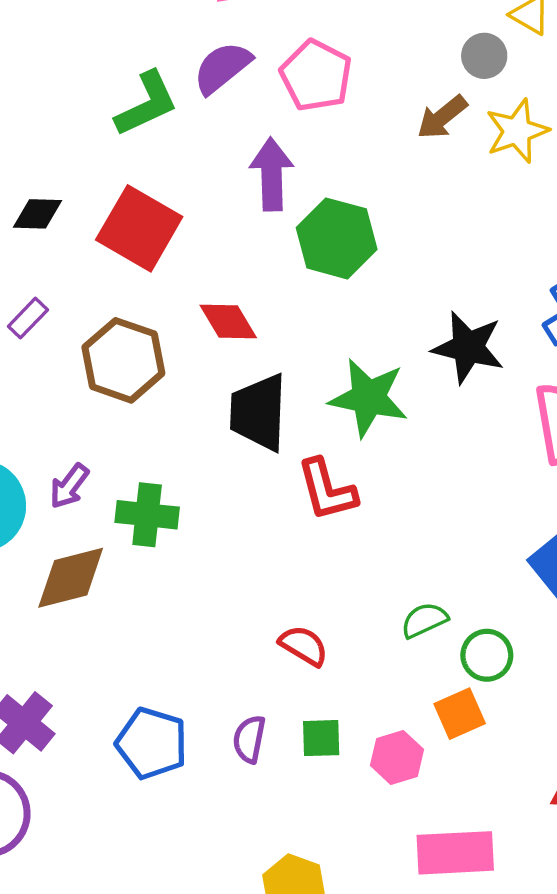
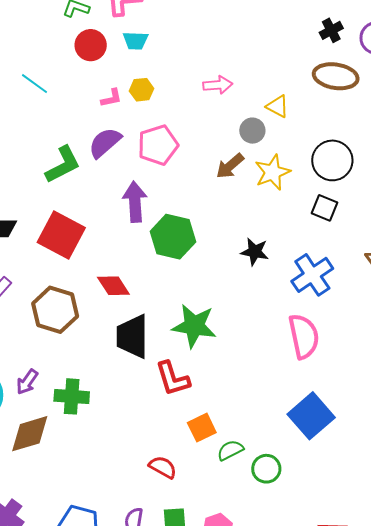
pink pentagon: (316, 76) -> (158, 145), turned 30
black star: (468, 347) -> (255, 252), moved, size x0.7
orange square: (460, 714) -> (202, 428), moved

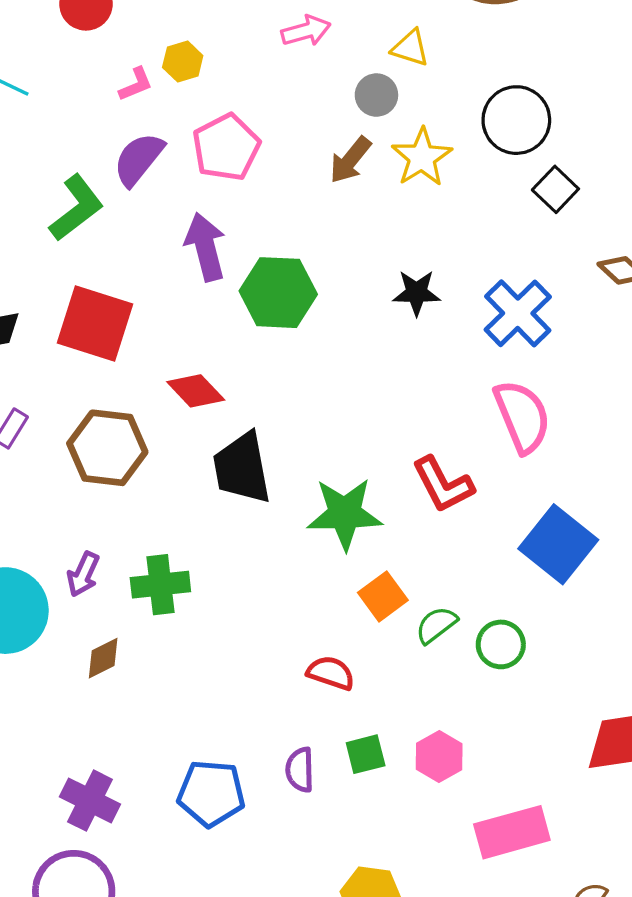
black square: (325, 208) -> (555, 189), moved, turned 32
green star: (194, 326) -> (345, 514), moved
red L-shape: (173, 379) -> (443, 485), moved
brown diamond: (30, 434) -> (103, 658), size x0.6

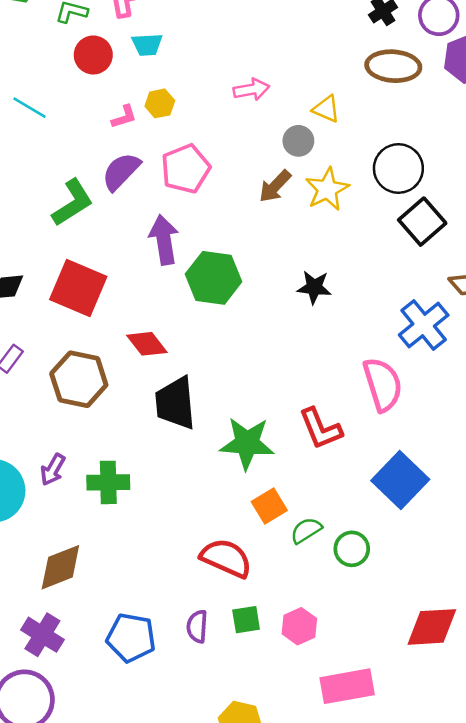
black square: (555, 189) -> (422, 222), size x1.4
blue cross: (518, 313) -> (424, 325), moved
brown diamond: (103, 658) -> (60, 567), moved, size x1.6
red semicircle: (331, 673) -> (226, 558), size x1.5

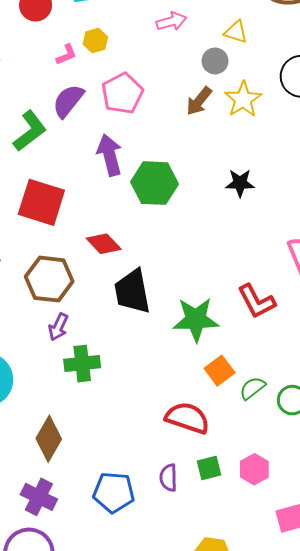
purple arrow: (53, 470) -> (58, 327), moved
brown diamond: (60, 567) -> (49, 439), turned -33

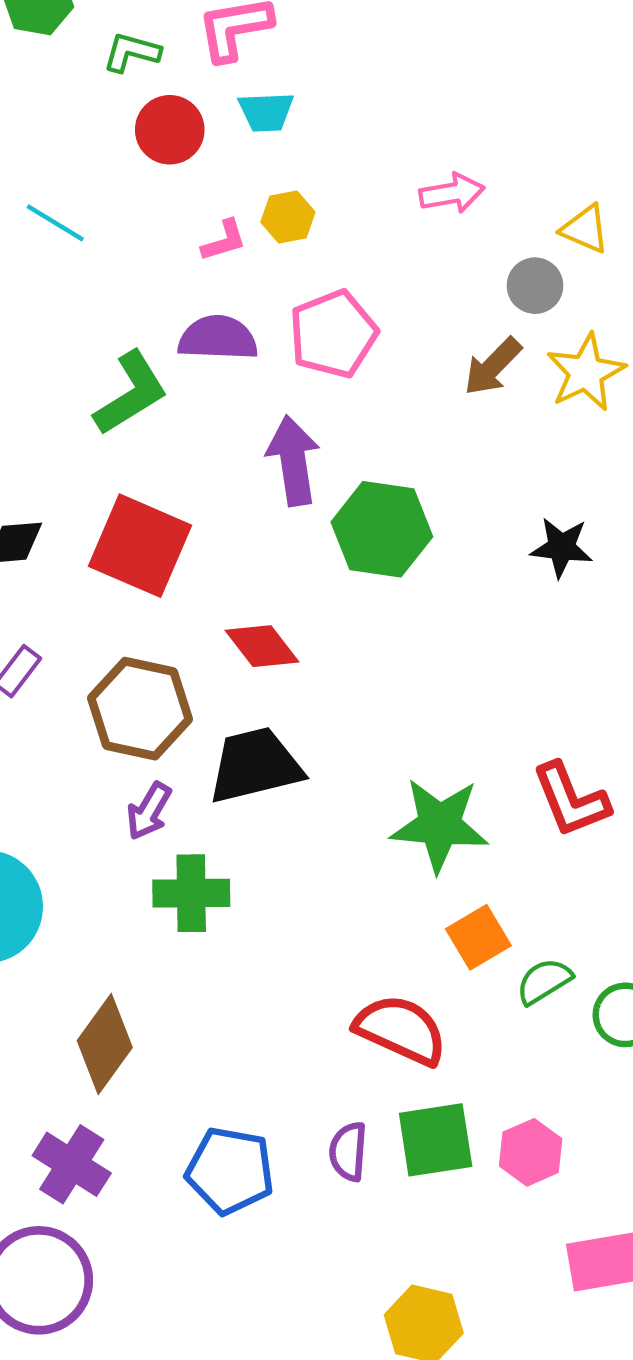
purple semicircle: (68, 101) -> (218, 338), turned 48
black trapezoid: (132, 291) -> (255, 765), moved, turned 81
green square: (209, 468) -> (436, 1140), size x1.5

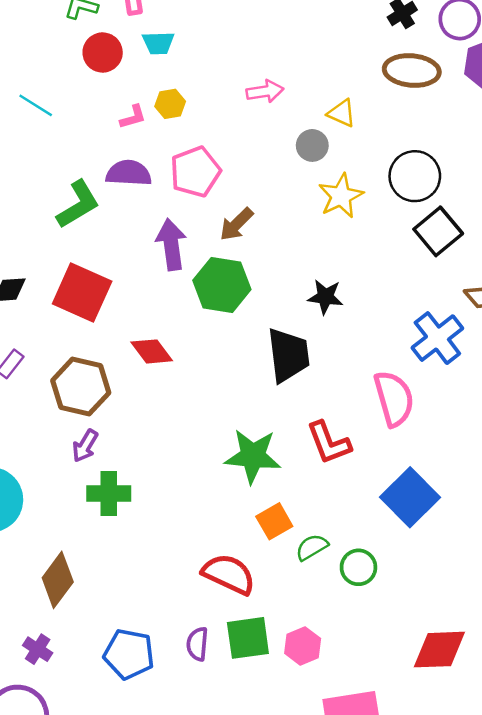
brown arrow: (493, 366) -> (236, 224), moved
black trapezoid: (255, 765) -> (288, 355), moved, turned 96
purple cross: (72, 1164) -> (38, 649), size x0.7

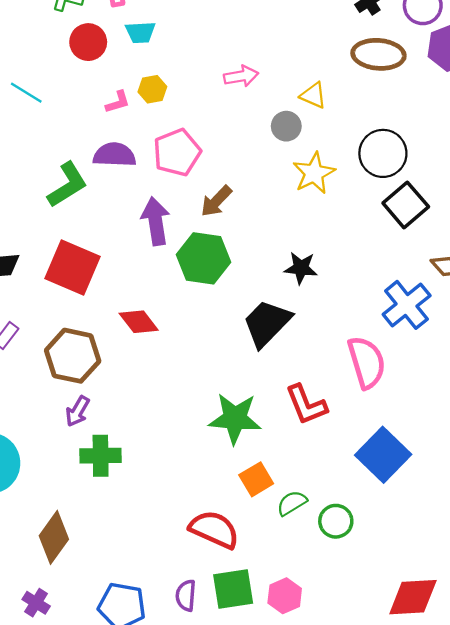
black trapezoid: (288, 355) -> (267, 323), turned -128

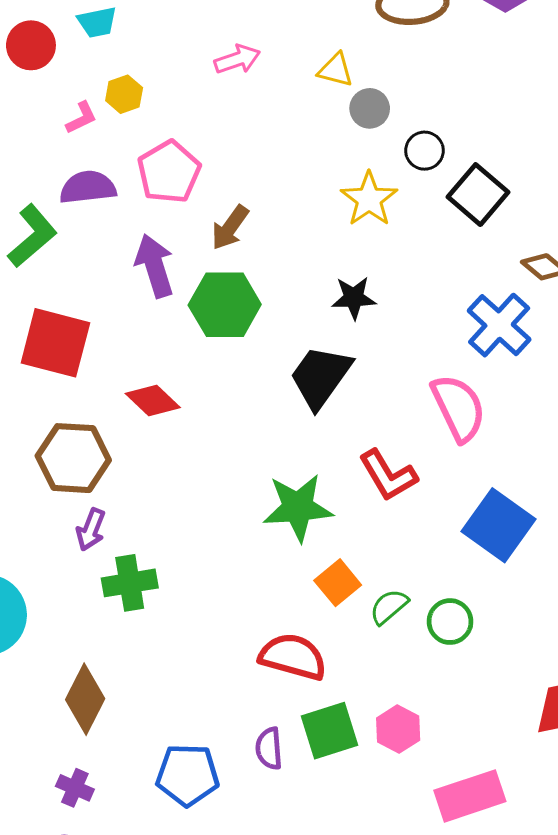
gray circle: (286, 126) -> (370, 108), moved
black circle: (383, 153) -> (424, 151), moved, size x0.6
yellow star: (314, 173) -> (369, 199), moved

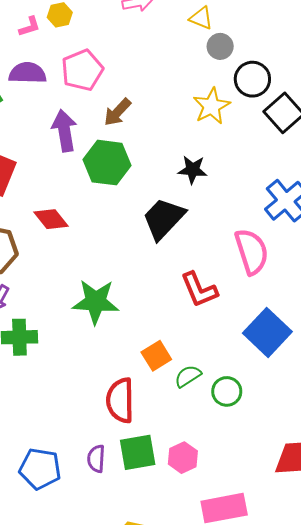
black circle: (424, 151) -> (252, 79), size x1.4
green star: (298, 508) -> (96, 302), moved
red semicircle: (293, 657) -> (120, 400), turned -114

